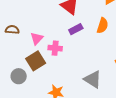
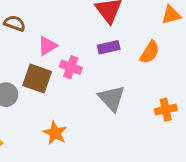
brown square: (36, 61) -> (37, 78), turned 36
gray triangle: (93, 79) -> (112, 98), moved

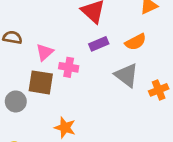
orange semicircle: (150, 52) -> (136, 42), turned 40
gray triangle: (112, 98) -> (126, 75), moved

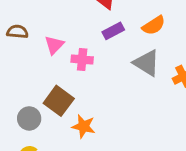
brown square: (41, 82) -> (59, 101), moved, turned 32
gray circle: (16, 101) -> (29, 118), moved

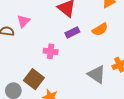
pink triangle: (54, 45) -> (23, 21), moved
gray triangle: (147, 63) -> (97, 74), moved

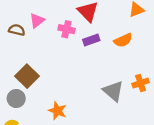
pink cross: (51, 51) -> (66, 29), moved
brown square: (34, 79) -> (27, 76), moved

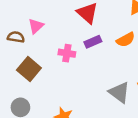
pink cross: (66, 29) -> (67, 53), moved
brown square: (27, 76) -> (29, 69), moved

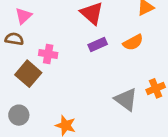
pink triangle: (36, 26) -> (23, 16), moved
pink cross: (67, 53) -> (48, 54), moved

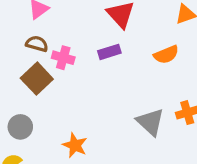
brown semicircle: (14, 39) -> (37, 44), moved
purple rectangle: (98, 44) -> (109, 52), moved

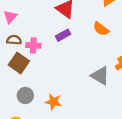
orange semicircle: (166, 55) -> (101, 29), turned 70
gray circle: (20, 127) -> (25, 95), moved

